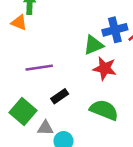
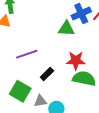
green triangle: (93, 45) -> (66, 29), turned 36
red star: (105, 68) -> (76, 61), moved

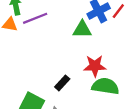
purple line: (27, 54) -> (35, 18), moved

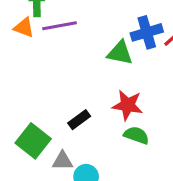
green semicircle: (105, 86) -> (136, 135), size x0.7

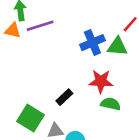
blue cross: (147, 32) -> (92, 43), moved
green triangle: (120, 53) -> (117, 47), moved

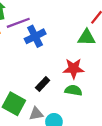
blue cross: (92, 43) -> (35, 36), moved
green semicircle: (111, 104) -> (73, 90), moved

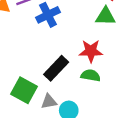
black rectangle: (43, 84) -> (56, 68), size x1.5

